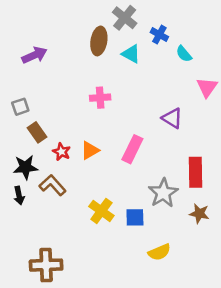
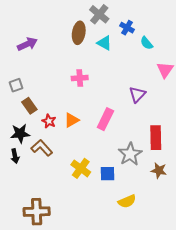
purple triangle: (172, 118) -> (137, 94), turned 42

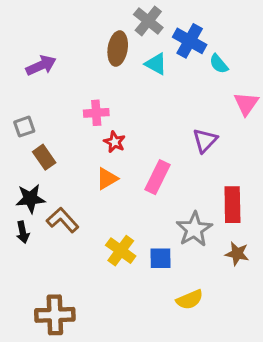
blue cross: (127, 28) -> (190, 41), size x1.5
pink cross: (80, 78) -> (96, 113), moved
red star: (49, 121) -> (115, 142), moved

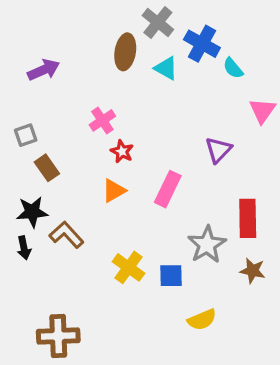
pink cross: (96, 113) -> (102, 120), turned -30

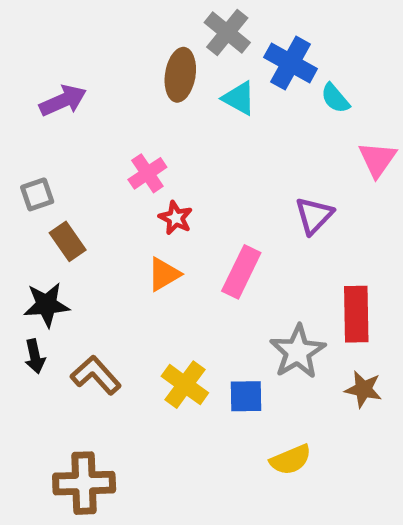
brown L-shape: (66, 235) -> (96, 375), moved

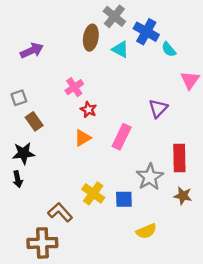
brown L-shape: (96, 375) -> (60, 212), moved

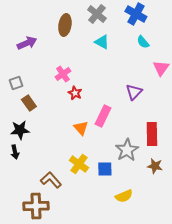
blue cross: (146, 32) -> (136, 14), moved
brown ellipse: (91, 38) -> (65, 25), moved
orange triangle: (83, 138) -> (81, 128), moved, turned -42

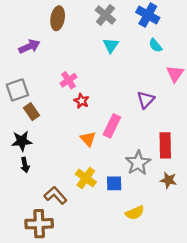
brown ellipse: (65, 25) -> (58, 18), moved
cyan triangle: (102, 42) -> (111, 45), turned 35
gray square: (16, 83) -> (17, 90), size x1.5
black arrow: (15, 152) -> (25, 165), moved

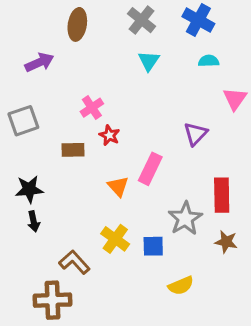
cyan semicircle: (155, 45) -> (209, 61), turned 128
brown rectangle: (32, 112) -> (73, 150), moved, turned -56

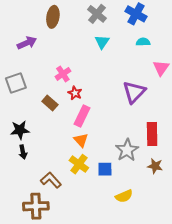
purple triangle: (195, 134) -> (134, 92), size x1.4
brown rectangle: (73, 150) -> (50, 103), turned 42
pink rectangle: (150, 169) -> (82, 116), moved
orange triangle: (118, 186) -> (81, 140), moved

